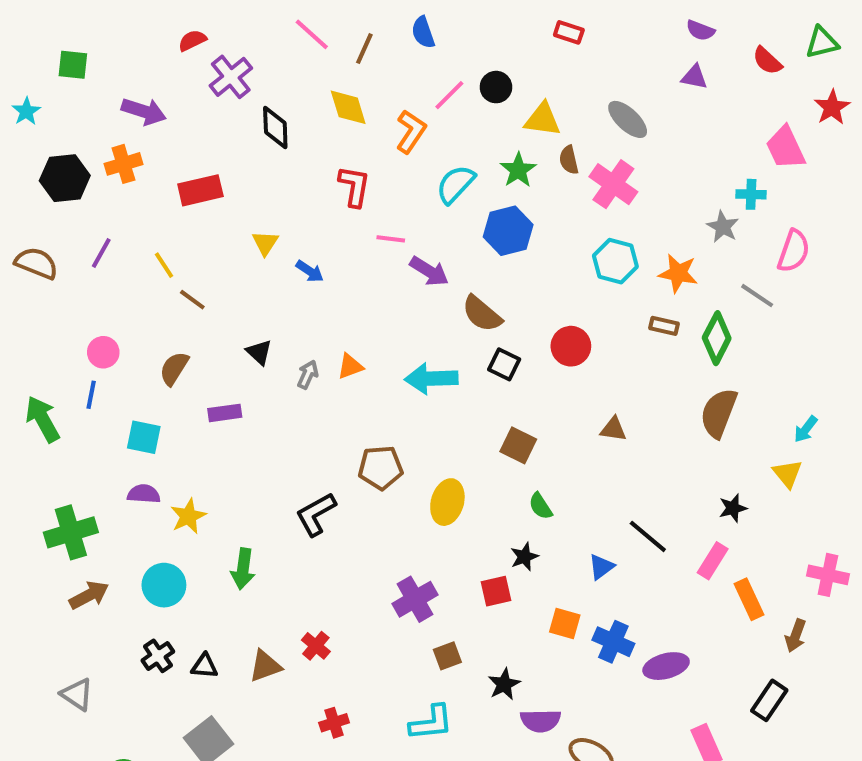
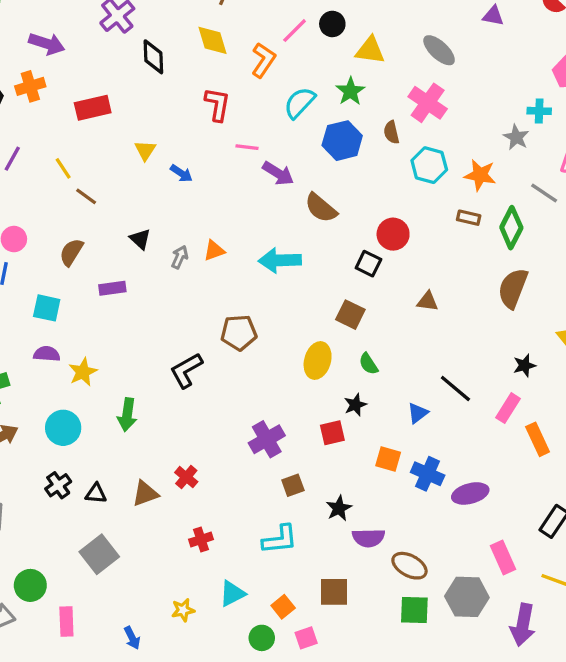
brown semicircle: (569, 160) -> (391, 132), moved
black square: (504, 364) -> (368, 264), moved
yellow ellipse: (447, 502) -> (318, 360), moved

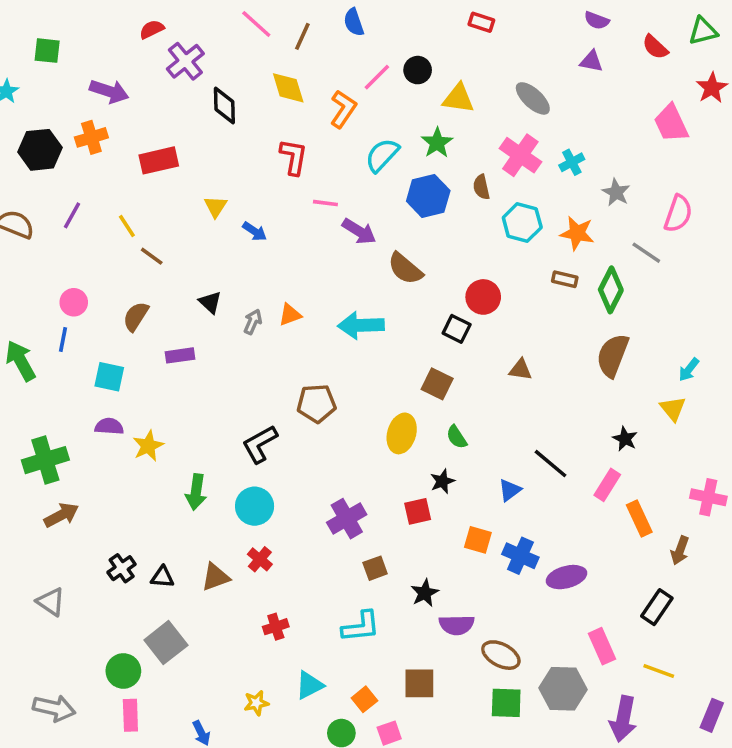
cyan cross: (539, 111) -> (572, 162), moved, turned -30
black star: (524, 365) -> (625, 439), turned -30
cyan circle: (63, 428) -> (255, 506), moved
green circle: (30, 585) -> (123, 671), moved

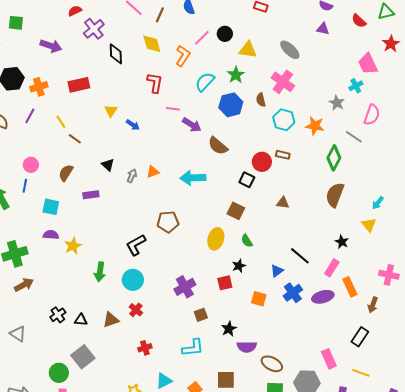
orange cross: (91, 137) -> (39, 87), moved
cyan cross: (572, 162) -> (356, 86), moved
brown rectangle: (565, 279) -> (283, 155), moved
blue cross: (520, 556) -> (293, 293), moved, turned 30
purple ellipse: (566, 577) -> (323, 297), moved

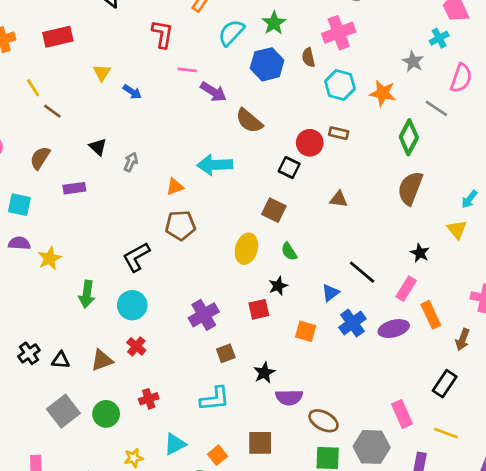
pink cross: (283, 82) -> (339, 33), turned 35
orange triangle: (153, 172) -> (175, 187), moved
green circle: (59, 373) -> (106, 414), moved

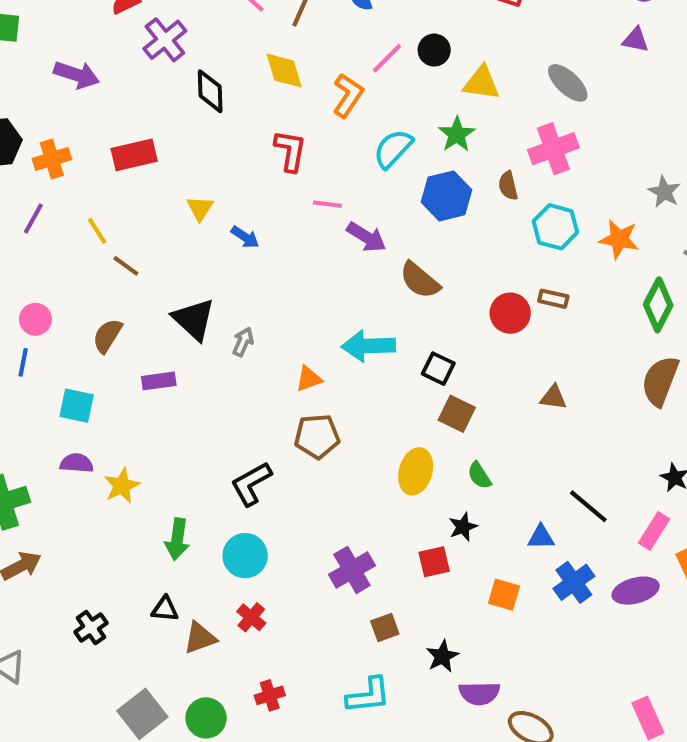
black triangle: (98, 147) -> (194, 319), size x1.6
black square: (289, 168) -> (438, 369), moved
blue triangle: (330, 293) -> (541, 537), turned 36
black triangle: (61, 360) -> (165, 609), moved

